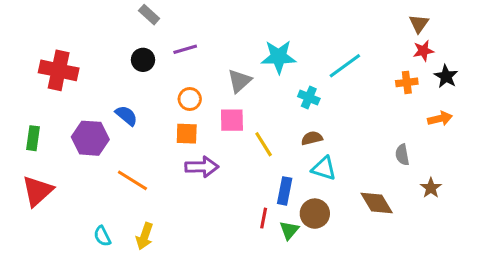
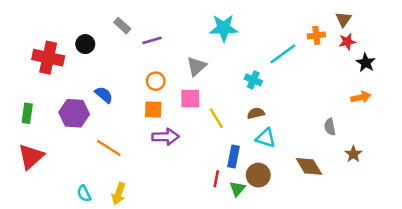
gray rectangle: (149, 15) -> (122, 26), moved
cyan star: (279, 57) -> (224, 28), moved
black circle: (143, 60) -> (85, 44), moved
orange cross: (407, 82) -> (316, 35), moved

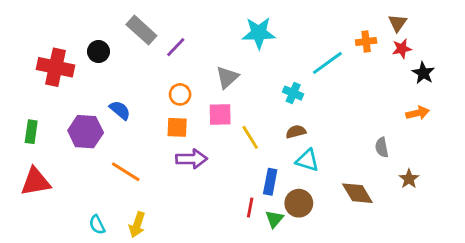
gray rectangle: (122, 26) -> (141, 30), size x1.5
purple line: (152, 40) -> (176, 47), turned -30
red triangle: (31, 157) -> (36, 182), turned 32

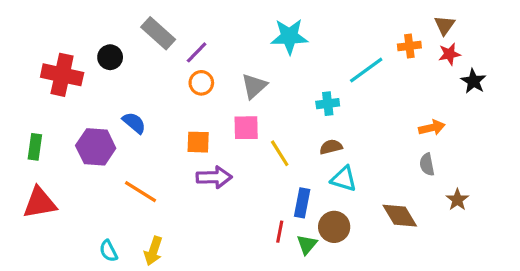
cyan cross: (293, 93) -> (328, 104), turned -30
orange circle: (180, 94) -> (201, 83), moved
orange arrow: (418, 113) -> (432, 128), moved

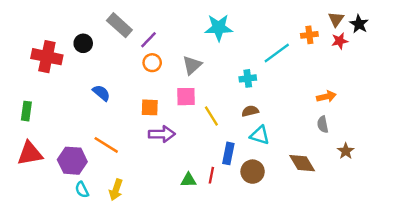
black star: (473, 81) -> (359, 24), moved
purple hexagon: (96, 147) -> (72, 161), moved
green triangle: (307, 244) -> (188, 180), moved, turned 49

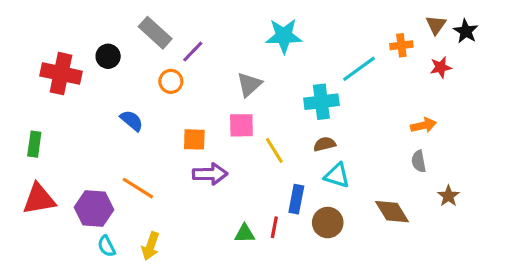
red star: (340, 41) -> (441, 67), moved
orange circle: (152, 63) -> (171, 81), moved
cyan cross: (248, 78) -> (321, 102), size x1.5

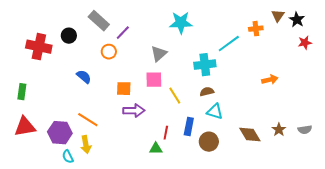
red star: (441, 67) -> (305, 43), moved
gray semicircle: (419, 161) -> (305, 130), moved, turned -88
brown star: (448, 196) -> (279, 130), moved
red line: (274, 227) -> (166, 133), moved
yellow arrow: (150, 246) -> (86, 145), moved, turned -30

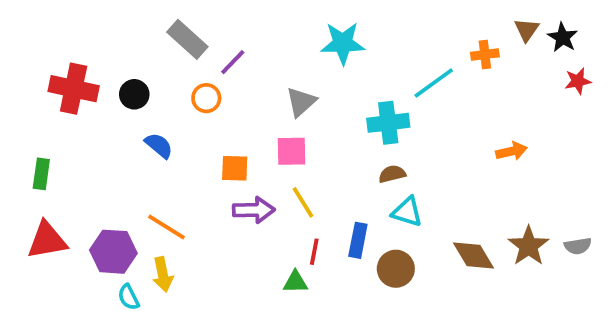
black circle: (69, 36) -> (134, 94), moved
yellow line: (175, 96) -> (303, 202), moved
brown star: (279, 130) -> (529, 246), size x1.5

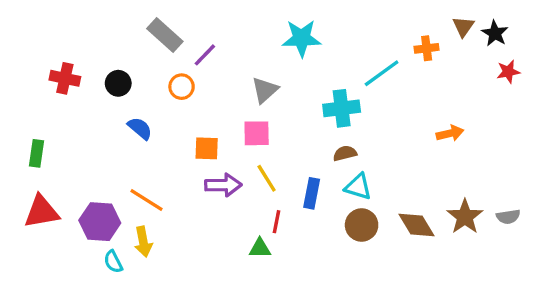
red cross: (74, 89) -> (65, 78), size x0.7
blue rectangle: (358, 240) -> (312, 193), moved
brown circle: (396, 269) -> (362, 225), moved

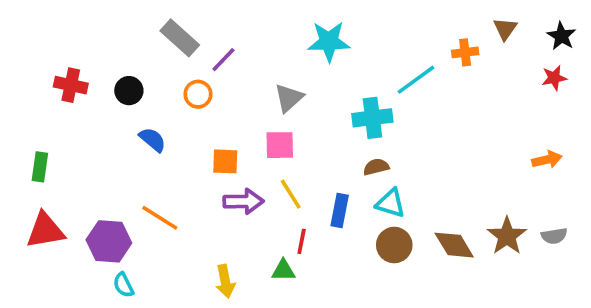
black star: (495, 33) -> (561, 36), moved
orange arrow: (450, 133) -> (547, 160), moved
yellow arrow: (143, 242) -> (225, 281), moved

